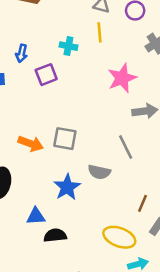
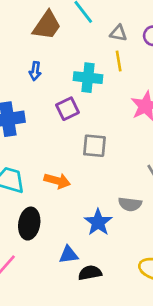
cyan cross: (68, 46) -> (88, 78), size x1.5
blue arrow: (22, 53) -> (35, 71), moved
gray square: (65, 139) -> (94, 146), moved

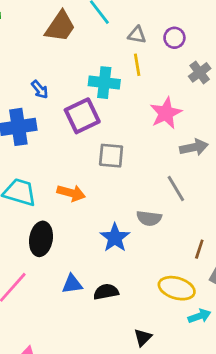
blue arrow: (35, 71) -> (40, 89), moved, turned -48
purple square: (67, 109) -> (82, 116), size x1.4
blue triangle: (69, 255) -> (72, 284), moved

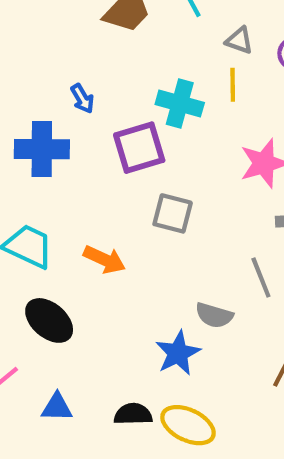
blue star: (115, 238) -> (178, 353), moved
black ellipse: (41, 239) -> (49, 320), turned -68
blue triangle: (72, 284) -> (57, 407), moved
yellow ellipse: (177, 288) -> (188, 425), moved

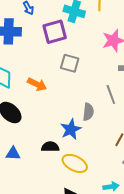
gray semicircle: (214, 315) -> (88, 112), turned -102
black semicircle: (133, 414) -> (50, 147), moved

